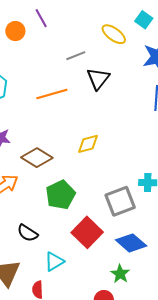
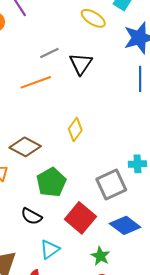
gray line: (76, 56) -> (49, 53), moved
yellow diamond: (88, 144) -> (75, 130), turned -35
black semicircle: (28, 233) -> (31, 216), moved
green star: (120, 274) -> (100, 256), moved

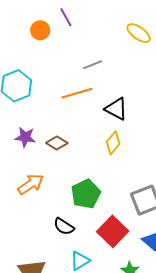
black triangle: (81, 64) -> (116, 109), moved, turned -40
brown diamond: (25, 147) -> (57, 143), moved, size x0.7

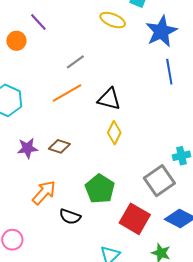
black semicircle: (64, 227) -> (70, 217), moved

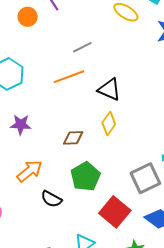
brown diamond: (59, 146) -> (73, 138), moved, turned -30

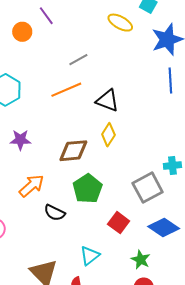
brown diamond: (73, 138) -> (73, 151), size x1.4
red square: (115, 212) -> (119, 223), size x0.7

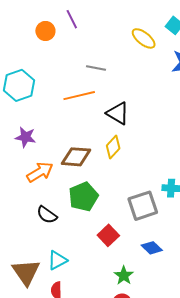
gray line: (78, 60) -> (96, 68), turned 30
orange arrow: (32, 186) -> (40, 172), moved
blue diamond: (164, 228) -> (152, 248), size x0.7
cyan triangle: (90, 256) -> (57, 260), moved

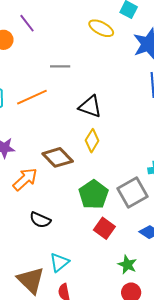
orange line: (79, 96) -> (32, 97), moved
brown diamond: (76, 157) -> (58, 157), turned 52
green pentagon: (83, 197) -> (94, 195), moved

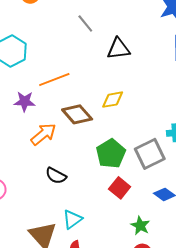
gray line: (60, 66) -> (85, 24), turned 48
orange line: (32, 97) -> (54, 80), moved
black triangle: (90, 107) -> (118, 49), moved, turned -30
yellow diamond: (92, 141) -> (113, 100), turned 45

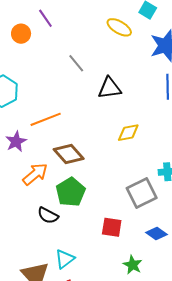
yellow diamond: (113, 100) -> (128, 133), moved
purple star: (25, 102) -> (16, 142), turned -30
green pentagon: (111, 154) -> (71, 192), moved
red square: (120, 188) -> (112, 227), turned -30

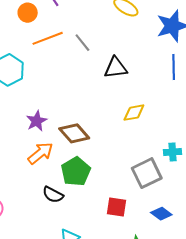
orange line: (46, 119) -> (48, 38), moved
purple star: (16, 142) -> (37, 121), moved

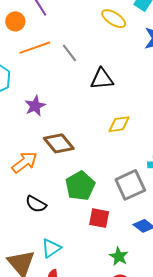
purple star: (37, 121) -> (35, 106), moved
green pentagon: (76, 171) -> (80, 186), moved

